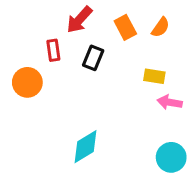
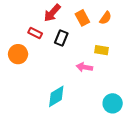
red rectangle: (53, 50) -> (35, 33), turned -56
pink arrow: (170, 102) -> (84, 67), moved

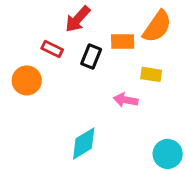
orange rectangle: (82, 18) -> (123, 42), moved, turned -63
orange semicircle: (106, 18) -> (157, 27), size x1.6

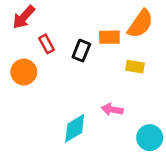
red arrow: (78, 19) -> (24, 17), moved
red rectangle: (52, 49) -> (47, 44), turned 36
pink arrow: (126, 100) -> (112, 110), moved

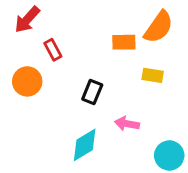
black rectangle: (81, 51) -> (92, 92), moved

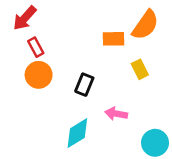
red rectangle: (53, 50) -> (36, 47), moved
yellow rectangle: (153, 75) -> (140, 69), turned 54
orange circle: (27, 81) -> (39, 75), moved

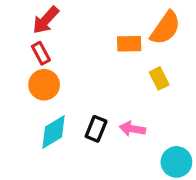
red arrow: (25, 18) -> (46, 20), moved
black rectangle: (84, 85) -> (96, 129), moved
cyan diamond: (77, 133) -> (54, 132), moved

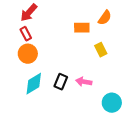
orange semicircle: (165, 28) -> (105, 18), size x0.7

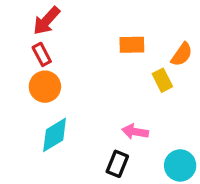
orange semicircle: (105, 18) -> (182, 54), moved
black rectangle: (61, 82) -> (117, 164), moved

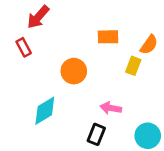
red rectangle: (42, 54) -> (24, 47), moved
yellow rectangle: (162, 80) -> (133, 66), turned 48
orange circle: (45, 87) -> (74, 71), moved

